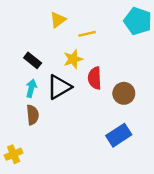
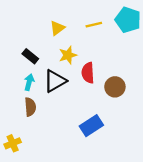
yellow triangle: (58, 20) -> (57, 28), moved
yellow line: (87, 34) -> (94, 25), moved
blue rectangle: (119, 135) -> (91, 126), moved

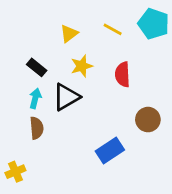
yellow line: (94, 25) -> (113, 29), turned 42
red semicircle: (88, 73) -> (123, 74), moved
brown circle: (115, 87) -> (148, 120), moved

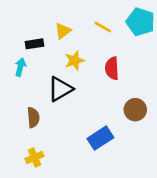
black rectangle: (37, 67) -> (35, 44), moved, turned -48
cyan arrow: (35, 98) -> (20, 67), moved
yellow cross: (15, 172) -> (35, 157), moved

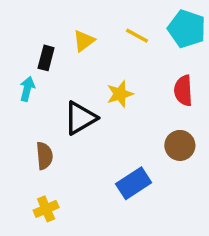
black rectangle: (35, 44) -> (46, 58), turned -66
yellow star: (75, 61) -> (120, 94), moved
red semicircle: (112, 68) -> (183, 91), moved

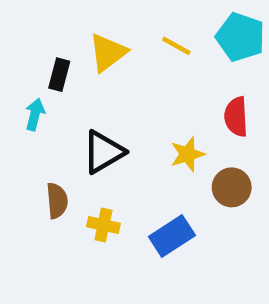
yellow triangle: (84, 41) -> (108, 53), size x1.4
yellow star: (120, 94) -> (187, 154), moved
yellow cross: (46, 209) -> (103, 225), moved, turned 35

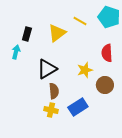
yellow triangle: (108, 53) -> (57, 33), moved
brown semicircle: (57, 201) -> (54, 91), moved
yellow cross: (103, 225) -> (51, 110), moved

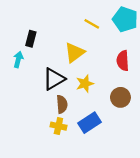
yellow triangle: (57, 33) -> (75, 53), moved
yellow star: (85, 70) -> (85, 84), moved

